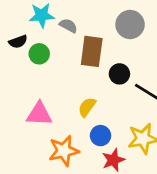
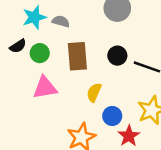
brown rectangle: (92, 51) -> (77, 56), moved
pink triangle: (39, 114) -> (45, 88), moved

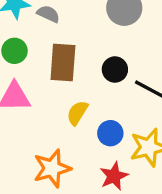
blue circle: (112, 116) -> (110, 133), moved

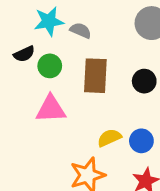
yellow semicircle: (77, 113) -> (109, 138), moved, turned 35

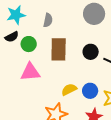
cyan star: (49, 21) -> (16, 15), moved
gray semicircle: (81, 31) -> (48, 20), turned 80

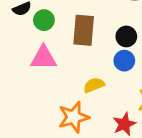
blue circle: (90, 91) -> (124, 61), moved

